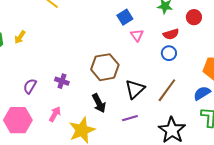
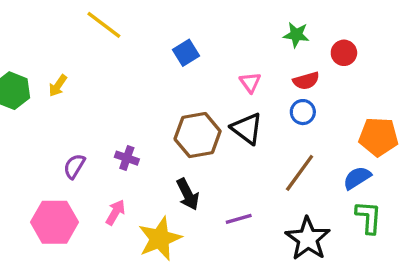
blue square: (125, 17) -> (186, 53), moved
black triangle: (135, 89) -> (247, 128), moved, turned -40

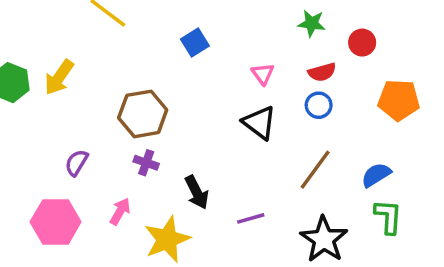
yellow arrow: (58, 86) -> (59, 77), size x1.5
brown hexagon: (198, 135) -> (143, 114), moved
orange pentagon: (378, 137) -> (399, 100), moved
purple cross: (127, 158) -> (146, 163), moved

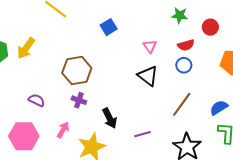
purple semicircle: (76, 163) -> (37, 100), turned 84

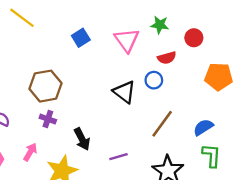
pink triangle: (150, 46) -> (127, 40), moved, size x1.6
blue circle: (184, 65) -> (154, 80), moved

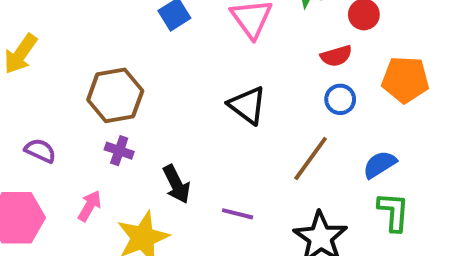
red semicircle: (167, 58) -> (336, 56), moved
blue circle: (154, 80) -> (340, 99), moved
purple line: (119, 157) -> (238, 214), turned 30

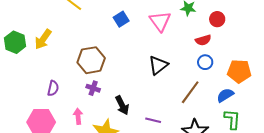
orange pentagon: (405, 80) -> (239, 71), moved
black triangle: (247, 105) -> (158, 65), turned 45
purple semicircle: (40, 151) -> (53, 88), turned 77
pink arrow: (90, 206) -> (78, 116), turned -35

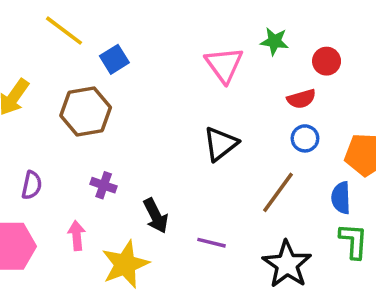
blue square: (121, 19) -> (114, 59), moved
brown hexagon: (91, 60) -> (86, 111), moved
blue semicircle: (225, 95) -> (341, 198), turned -60

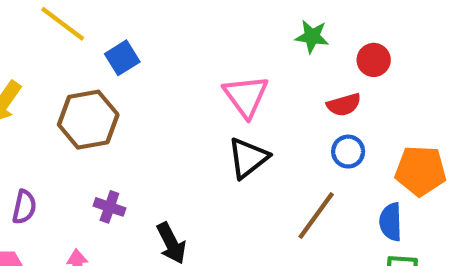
pink triangle: (224, 65) -> (246, 96), moved

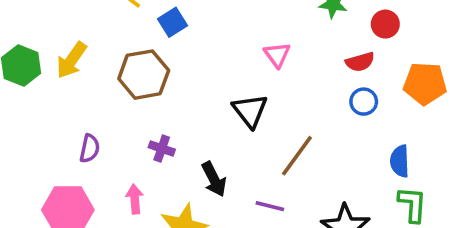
pink triangle: (246, 96) -> (277, 55), size x0.7
black triangle: (248, 158) -> (250, 111), moved, turned -30
orange pentagon: (421, 171) -> (425, 84), moved
brown line: (316, 215) -> (297, 156), moved

